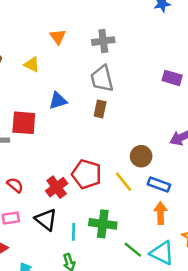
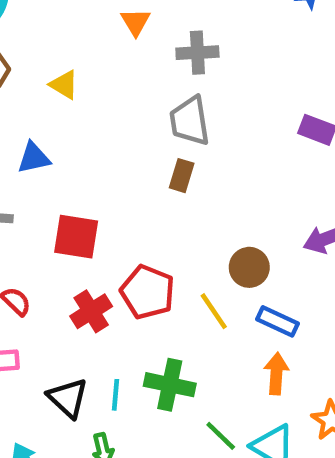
orange triangle: (58, 37) -> (136, 22), moved
blue triangle: (58, 101) -> (34, 158), moved
red square: (24, 123) -> (76, 237), moved
black triangle: (46, 220) -> (68, 398), moved

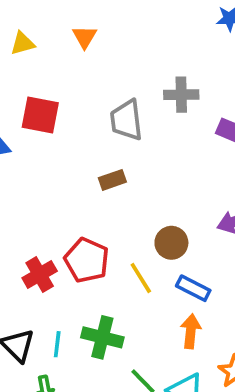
gray cross: (197, 53) -> (181, 95), moved
yellow triangle: (64, 85) -> (23, 43), moved, turned -48
brown rectangle: (182, 176) -> (112, 180), moved, turned 52
red square: (76, 237) -> (40, 115), moved

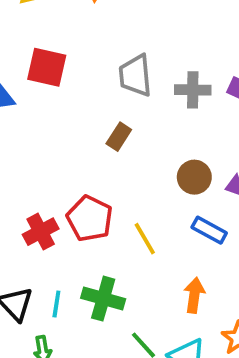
gray cross: (181, 95) -> (193, 90), moved
brown rectangle: (112, 180) -> (119, 137), turned -40
brown circle: (171, 243) -> (194, 177), moved
blue rectangle: (193, 288) -> (209, 230), moved

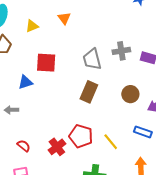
gray cross: (193, 90) -> (121, 51), moved
brown rectangle: (119, 137) -> (89, 92), size x1.5
brown circle: (194, 177) -> (130, 94), moved

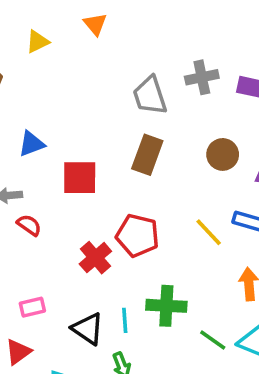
red square: (46, 63) -> (80, 178), moved
yellow line: (111, 142) -> (209, 232), moved
red semicircle: (24, 146) -> (29, 225), moved

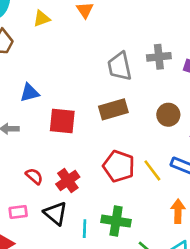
brown rectangle: (147, 155) -> (113, 109), turned 48
red semicircle: (29, 225) -> (34, 176), moved
red pentagon: (138, 235) -> (119, 166), moved
black triangle: (88, 329) -> (56, 213), moved

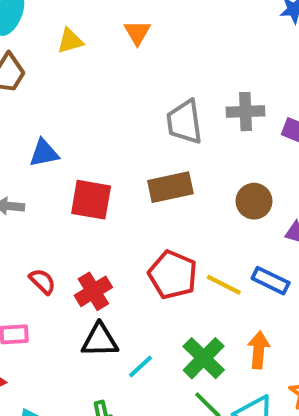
yellow line: (152, 170) -> (224, 285), turned -30
black triangle: (56, 213) -> (100, 340), moved, turned -45
green cross: (116, 221) -> (204, 358), moved, turned 32
cyan line: (85, 229) -> (141, 367), moved, turned 42

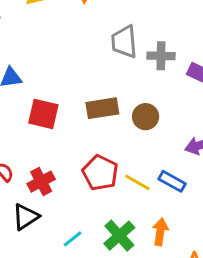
gray trapezoid: (184, 122) -> (124, 42), moved
brown circle: (254, 201) -> (146, 117), moved
black triangle: (100, 340) -> (26, 217), moved, turned -36

